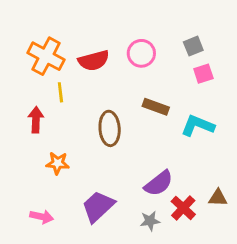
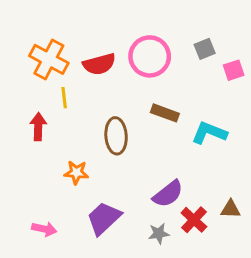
pink circle: (141, 53) -> (150, 56), size x1.4
pink square: (203, 74) -> (234, 70), moved
orange star: (58, 163) -> (76, 172), moved

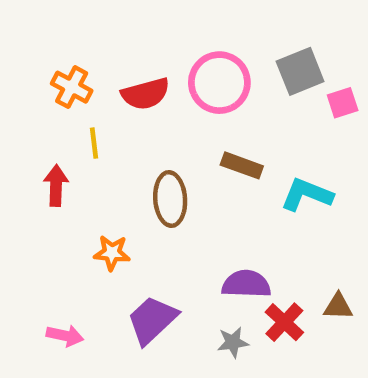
gray square: (205, 49) -> (300, 71), size x1.5
orange cross: (49, 59) -> (72, 87), size x0.7
purple semicircle: (168, 194) -> (246, 284), turned -140

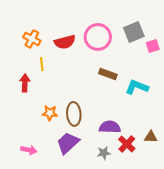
brown ellipse: (170, 199) -> (74, 114), moved

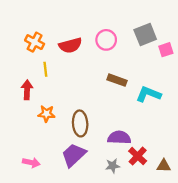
pink circle: (98, 37) -> (106, 40), size x0.7
orange star: (50, 113) -> (46, 114), moved
brown triangle: (151, 137) -> (164, 166), moved

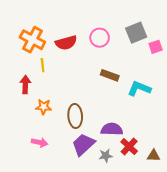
orange cross: (35, 42) -> (32, 40), size x1.4
purple trapezoid: (74, 155) -> (83, 144), moved
pink arrow: (31, 163) -> (40, 142), moved

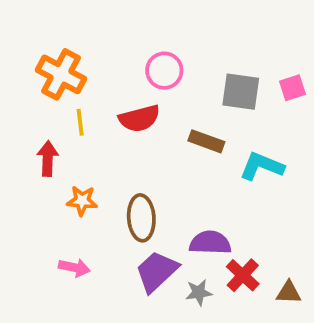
gray square: (136, 33) -> (241, 92), moved, turned 30
pink circle: (100, 38) -> (164, 71), moved
red semicircle: (66, 43) -> (139, 118), moved

